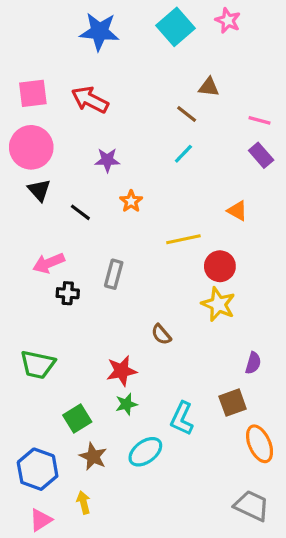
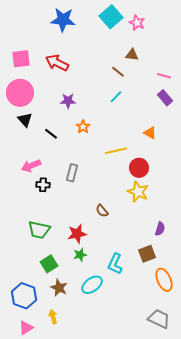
pink star: (228, 20) -> (137, 23), moved
green trapezoid: (38, 365) -> (39, 230), moved

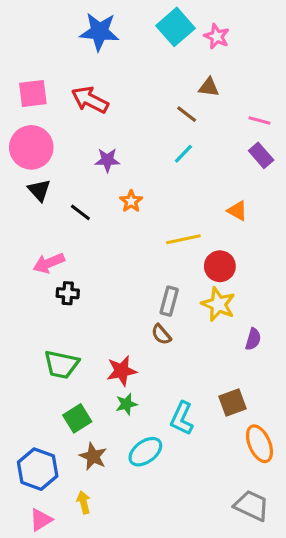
gray rectangle: (72, 173) -> (169, 301), moved
purple semicircle: (160, 229) -> (253, 339), moved

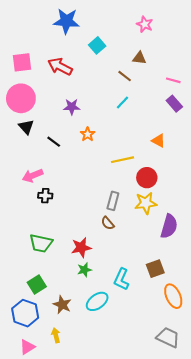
cyan square: (175, 27) -> (97, 45), moved, size x0.7
yellow star: (218, 304) -> (146, 203), turned -30
purple semicircle: (253, 339) -> (169, 226), size x1.6
green square: (77, 418) -> (37, 285), moved

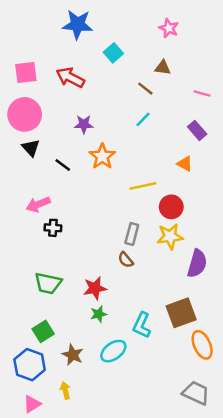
purple rectangle: (174, 104) -> (197, 130), moved
orange star: (88, 134) -> (102, 156), size x1.5
brown square: (155, 269) -> (181, 313), size x1.4

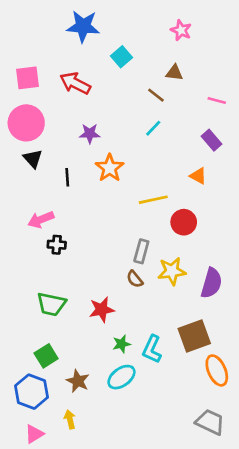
black line: (63, 165) -> (67, 177), turned 49
yellow star: (170, 236) -> (172, 271), moved
green star: (99, 314) -> (121, 344), moved

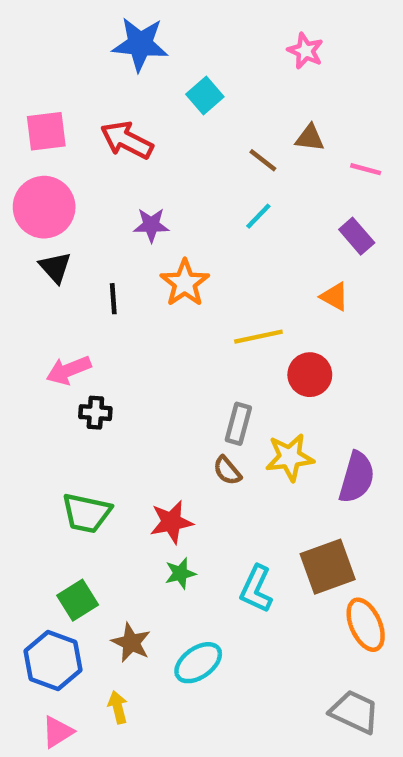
brown triangle: (174, 73) -> (310, 138), moved
green star: (121, 344) -> (180, 573), moved
cyan ellipse: (121, 377) -> (198, 663), moved

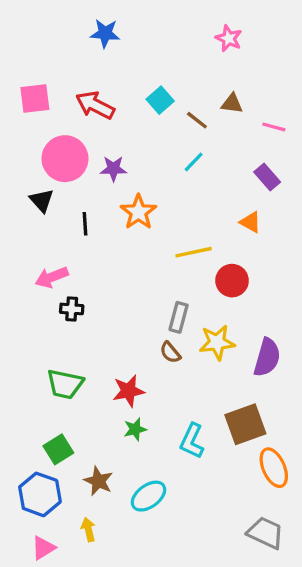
blue star: (140, 44) -> (105, 33), size x0.7
cyan square: (205, 95) -> (160, 100), moved
pink circle: (44, 207) -> (65, 159), moved

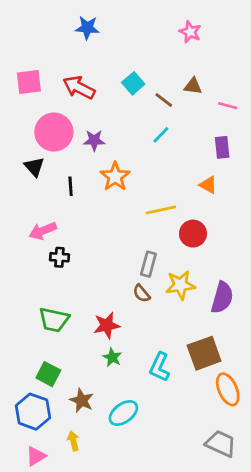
purple rectangle: (267, 177) -> (222, 147), turned 35
green star: (135, 429) -> (112, 357), turned -30
green square: (58, 449) -> (48, 374), turned -30

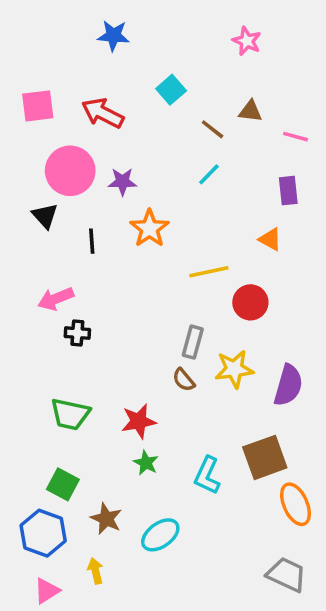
cyan square: (133, 83) -> (171, 90), moved

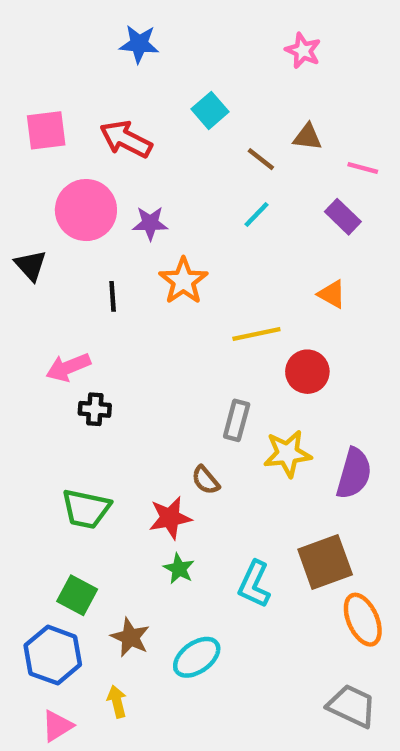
purple rectangle: (288, 191) -> (343, 217), moved, turned -40
black triangle: (45, 216) -> (31, 265), moved
brown semicircle: (184, 380) -> (206, 480), moved

